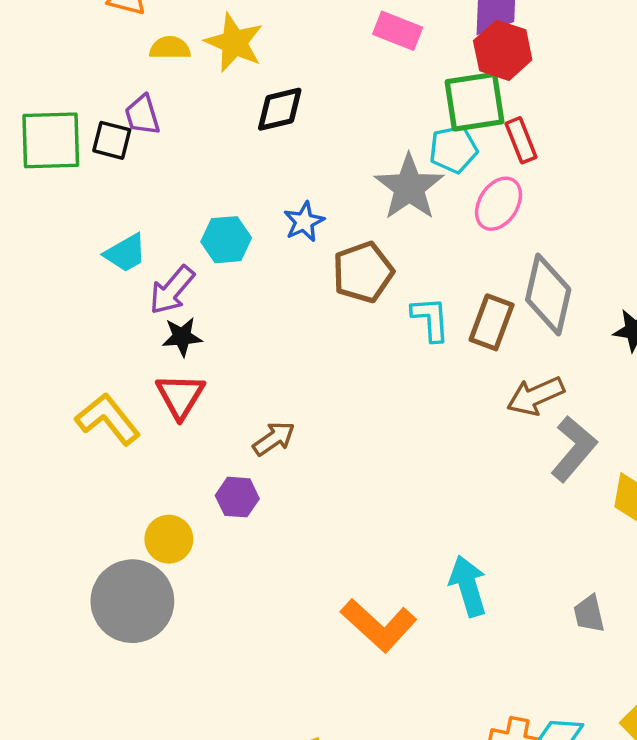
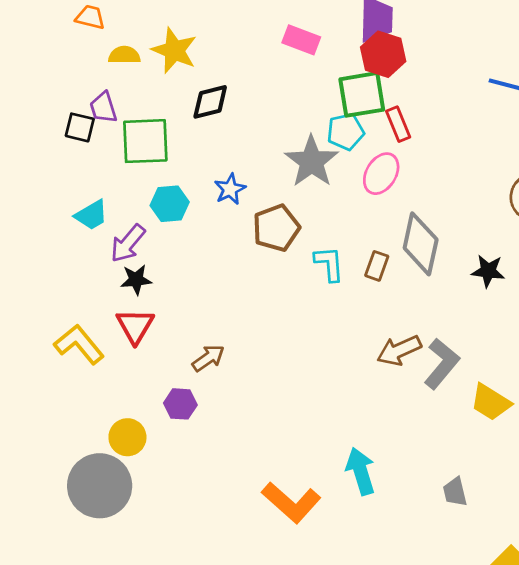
green square: (51, 140) -> (145, 141), moved
brown rectangle: (492, 322) -> (377, 266), size x0.7
brown arrow: (536, 396) -> (399, 350), moved

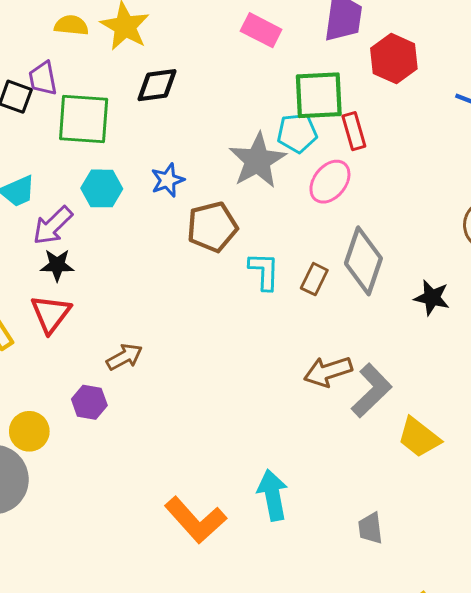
red hexagon: (383, 54) -> (394, 59), moved

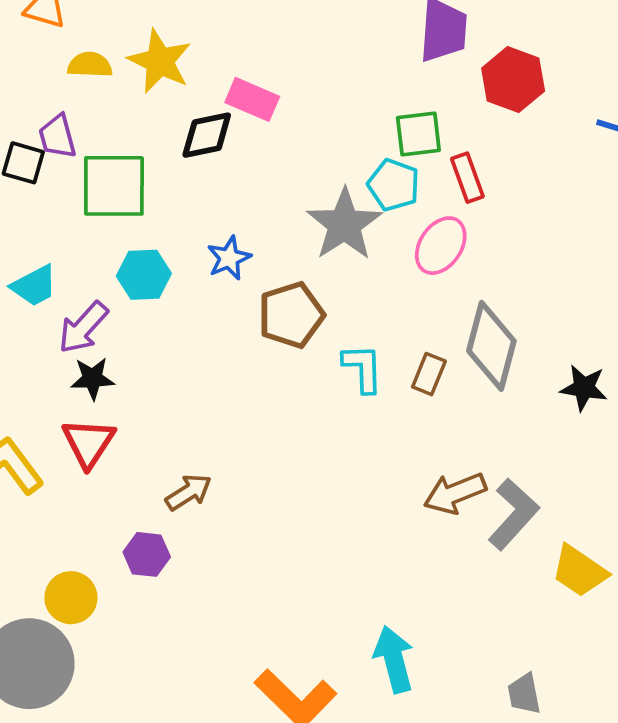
pink rectangle: (261, 30) -> (252, 99), moved
green square: (319, 95) -> (418, 134), size x0.7
cyan pentagon: (297, 133) -> (394, 185), turned 30

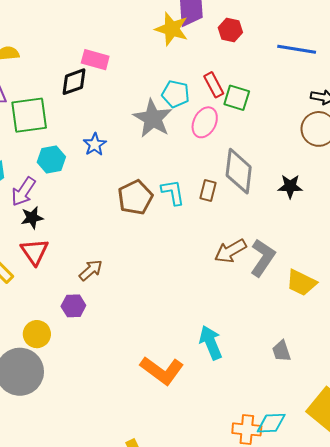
yellow star: (160, 61) -> (172, 29), moved
red hexagon: (513, 80) -> (230, 30), size x0.7
green square: (418, 134) -> (237, 98), moved, turned 32
brown pentagon: (291, 315) -> (135, 197), moved

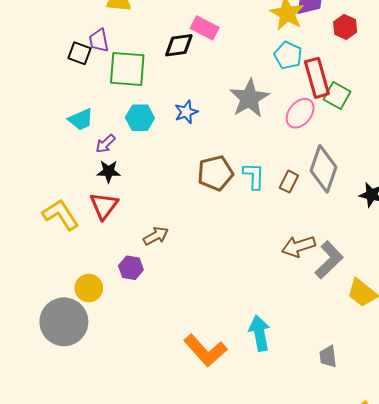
red rectangle: (214, 85) -> (317, 78), size x1.5
cyan pentagon: (176, 94) -> (288, 55), moved
purple arrow: (23, 192) -> (105, 144), size x0.7

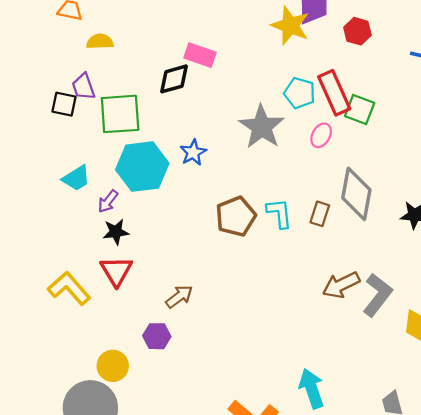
cyan pentagon: (288, 55) -> (300, 93), moved
pink ellipse: (300, 113) -> (321, 135), size x0.7
cyan hexagon: (140, 118) -> (142, 167), size x1.6

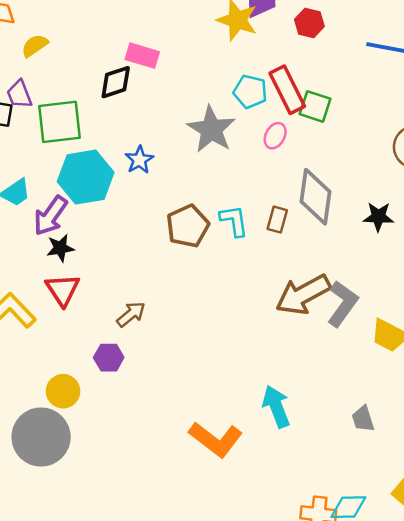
yellow semicircle: (100, 42) -> (35, 46), turned -30
purple arrow: (108, 201) -> (50, 216), size x1.6
brown arrow: (341, 285) -> (303, 295), size x1.4

